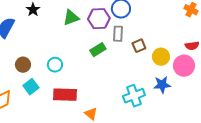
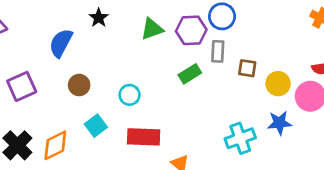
brown square: (139, 46) -> (247, 68), turned 32
brown circle: (23, 65) -> (79, 85), moved

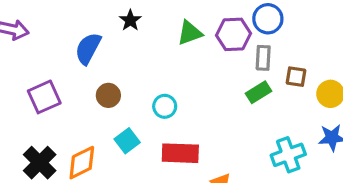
green rectangle: (190, 74) -> (258, 92), moved

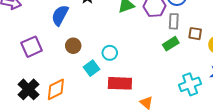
cyan square: (127, 141) -> (91, 68), moved

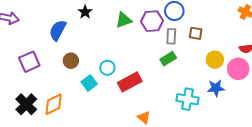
brown square: (195, 34) -> (196, 33), moved
red rectangle: (120, 83) -> (130, 82), moved, turned -30
cyan cross: (190, 84) -> (187, 99), turned 30

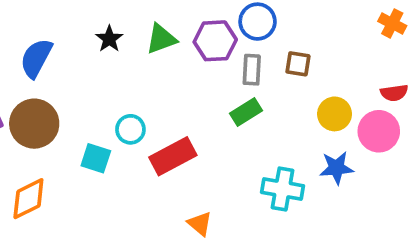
black star: (85, 12) -> (109, 39), moved
brown circle: (71, 61) -> (34, 124), moved, size x1.6
cyan square: (89, 83) -> (96, 158), turned -35

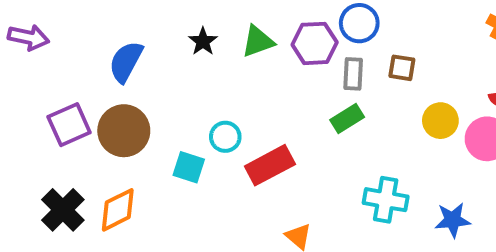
blue star: (336, 168) -> (453, 220), moved

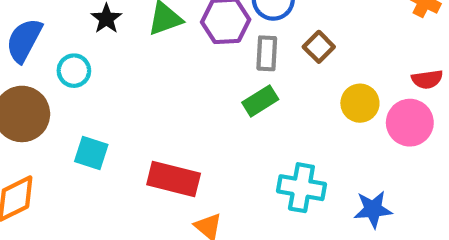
brown square: (402, 68) -> (319, 47), turned 36
cyan circle: (225, 137) -> (74, 71), moved
red rectangle: (270, 165) -> (174, 179), moved, turned 42

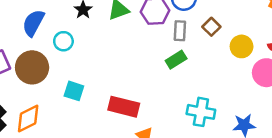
yellow circle: (360, 103) -> (242, 46), moved

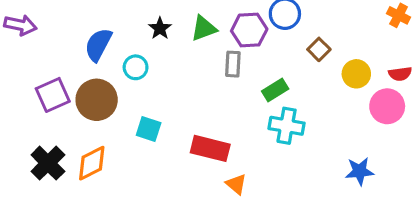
gray rectangle: (180, 31) -> (233, 64), moved
cyan cross: (201, 112) -> (287, 126), moved

